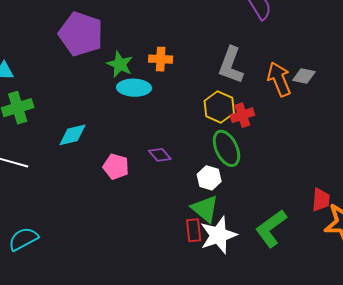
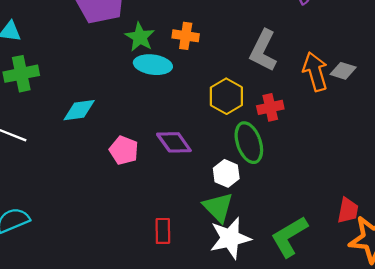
yellow hexagon: (219, 107) -> (226, 96), moved
purple diamond: (160, 155) -> (174, 142), size x1.4
red rectangle: (194, 230) -> (163, 231), moved

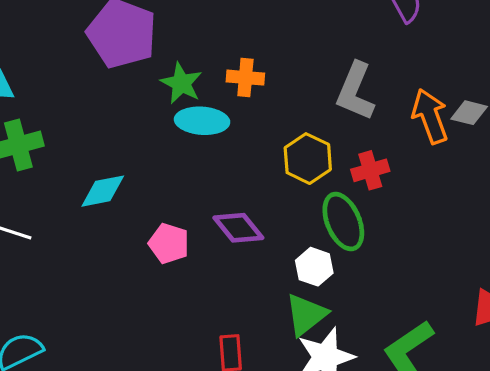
green triangle: (218, 207) -> (306, 315), turned 40

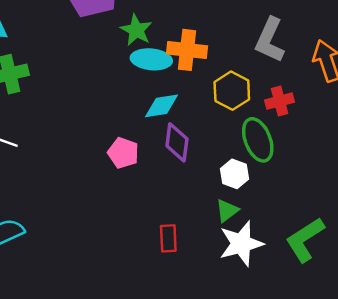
orange cross: (245, 78) -> (187, 50), moved, size x1.4
cyan diamond: (103, 191) -> (161, 106), moved
purple diamond: (238, 228) -> (177, 142), turned 45
green triangle: (306, 315) -> (227, 211), size x0.7

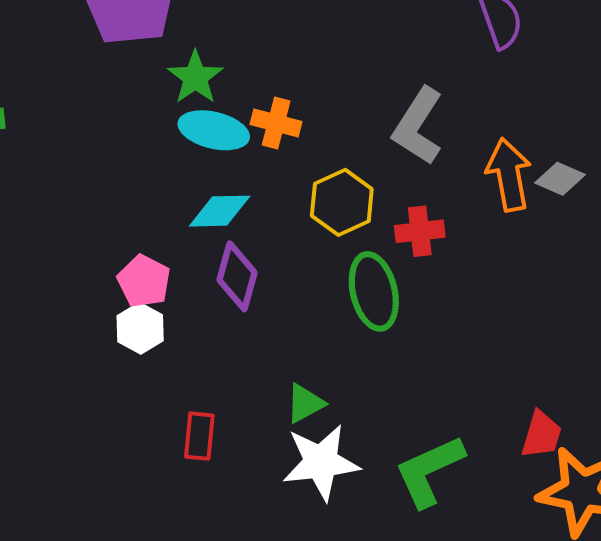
orange cross: (187, 50) -> (276, 123), size x0.7
white hexagon: (234, 174) -> (140, 328), moved

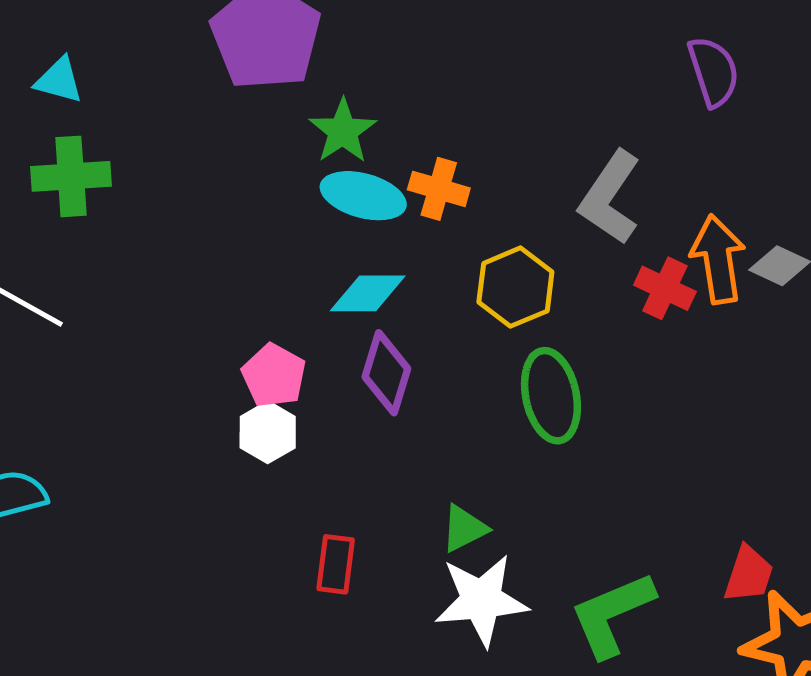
red cross: (420, 231) -> (665, 288), moved, turned 30

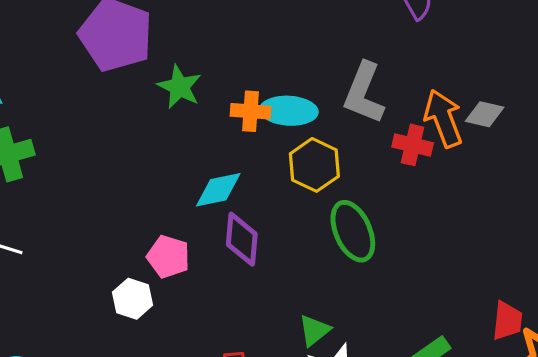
cyan ellipse: (363, 196) -> (289, 111), moved
white hexagon: (268, 432) -> (132, 299), moved

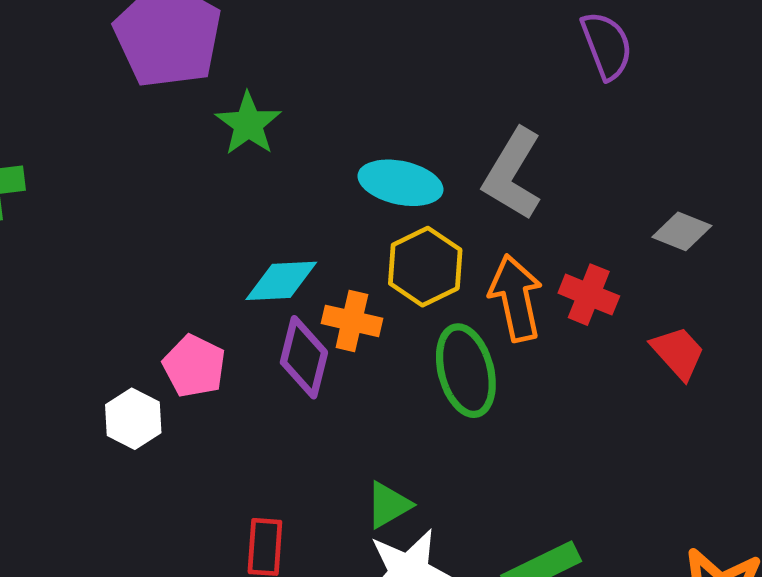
orange cross: (250, 111) -> (352, 321), moved
orange arrow: (443, 118) -> (516, 298), moved
red cross: (413, 145) -> (589, 295), moved
red trapezoid: (507, 321) -> (678, 353), moved, turned -57

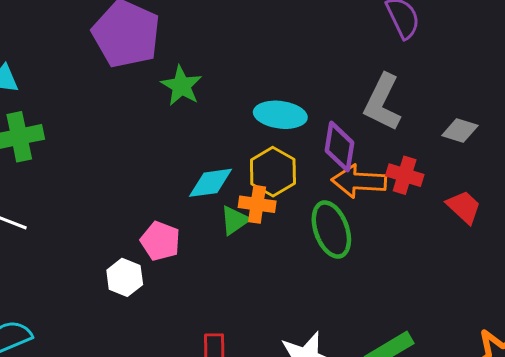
gray L-shape: (513, 174) -> (382, 102), moved
yellow hexagon: (425, 267) -> (273, 172), moved
orange arrow: (516, 298) -> (359, 181), turned -70
purple diamond: (304, 357) -> (339, 147), moved
green triangle: (388, 505) -> (235, 220), moved

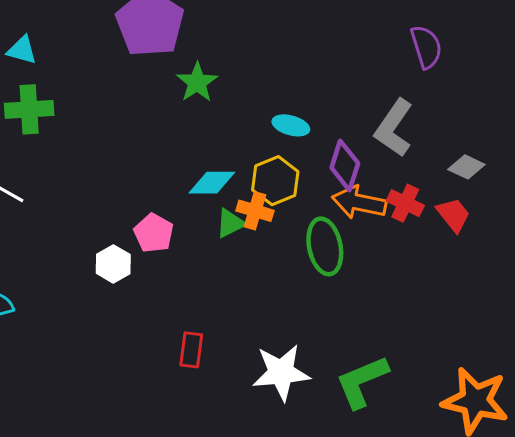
cyan ellipse: (280, 115) -> (291, 125), size x0.7
red trapezoid: (464, 207) -> (453, 215), moved

